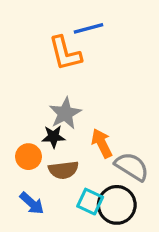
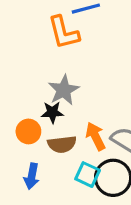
orange arrow: (102, 143) -> (96, 136), moved
blue arrow: (32, 203) -> (32, 176), turned 60

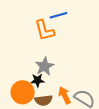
orange circle: (28, 131) -> (23, 92), size x1.5

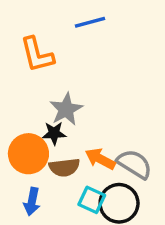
orange L-shape: (45, 30) -> (37, 55), moved
orange arrow: (65, 95) -> (100, 159), turned -36

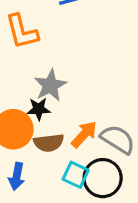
orange arrow: (100, 159) -> (84, 134), turned 104

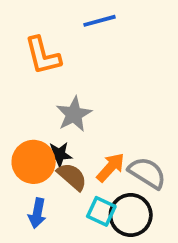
black star: (39, 109) -> (59, 155), moved
brown semicircle: (49, 143) -> (72, 177), turned -132

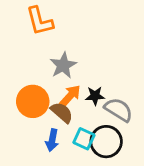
black star: (59, 155) -> (95, 96), moved
orange arrow: (110, 167) -> (70, 96), moved
blue arrow: (37, 213) -> (52, 140), moved

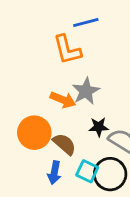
orange L-shape: (40, 21) -> (67, 50), moved
gray star: (63, 65) -> (86, 91), moved
orange arrow: (70, 96) -> (63, 100), moved, turned 70

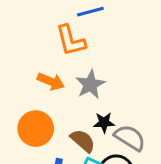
orange arrow: (63, 100) -> (51, 81), moved
brown semicircle: (64, 144) -> (83, 141), moved

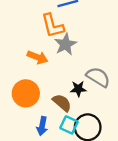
gray star: (90, 85) -> (65, 44), moved
gray semicircle: (130, 138) -> (98, 77), moved

